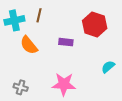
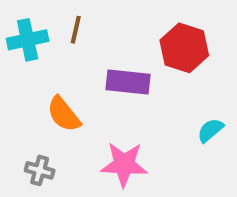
purple rectangle: (66, 42) -> (128, 82), size x1.5
orange semicircle: (29, 45) -> (64, 114), moved

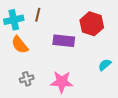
orange semicircle: (64, 114) -> (20, 45), moved
gray cross: (40, 170) -> (27, 79), moved, turned -32

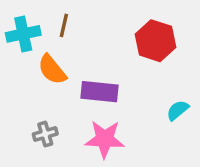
purple rectangle: (64, 41) -> (100, 92), moved
orange semicircle: (20, 45) -> (52, 70), moved

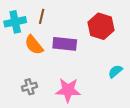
purple rectangle: (100, 92) -> (65, 44), moved

